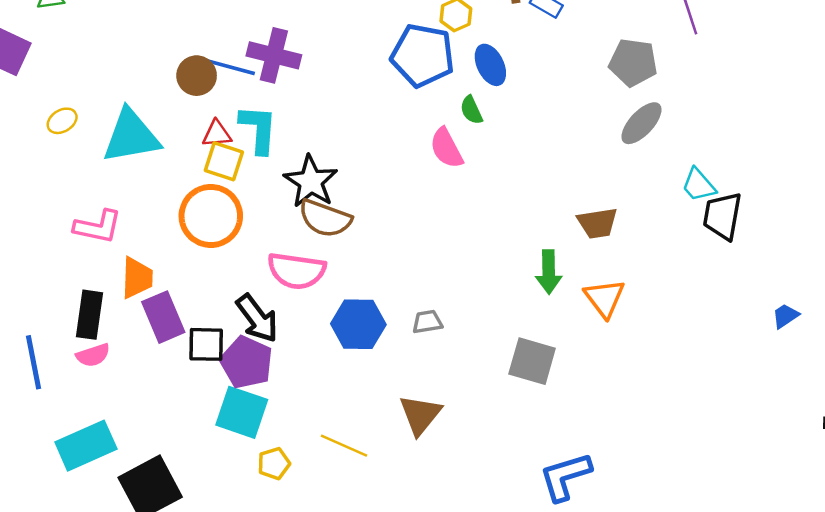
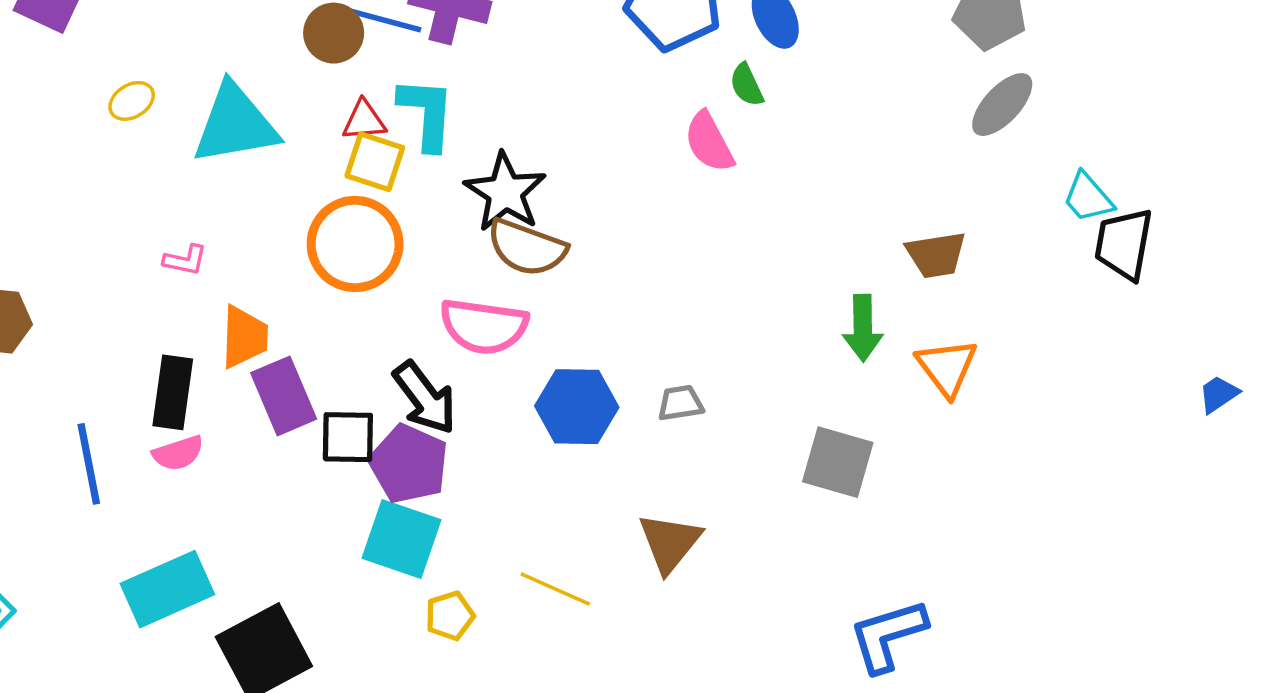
pink L-shape: (98, 227) -> (185, 260), size x0.6

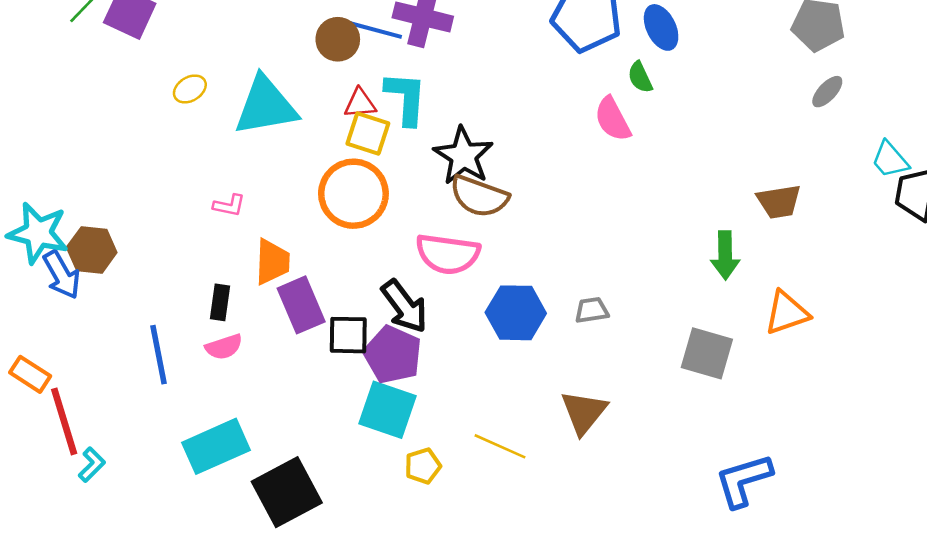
gray ellipse: (1002, 105) -> (827, 92), size x0.7
orange triangle: (947, 367) -> (787, 313), moved, turned 48
black rectangle: (173, 392) -> (220, 302), size x0.7

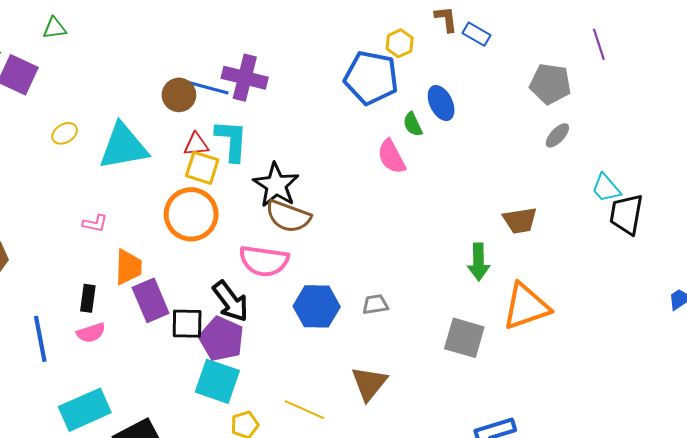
blue ellipse: (661, 27) -> (441, 103), moved
orange triangle: (787, 313) -> (526, 306), size x1.4

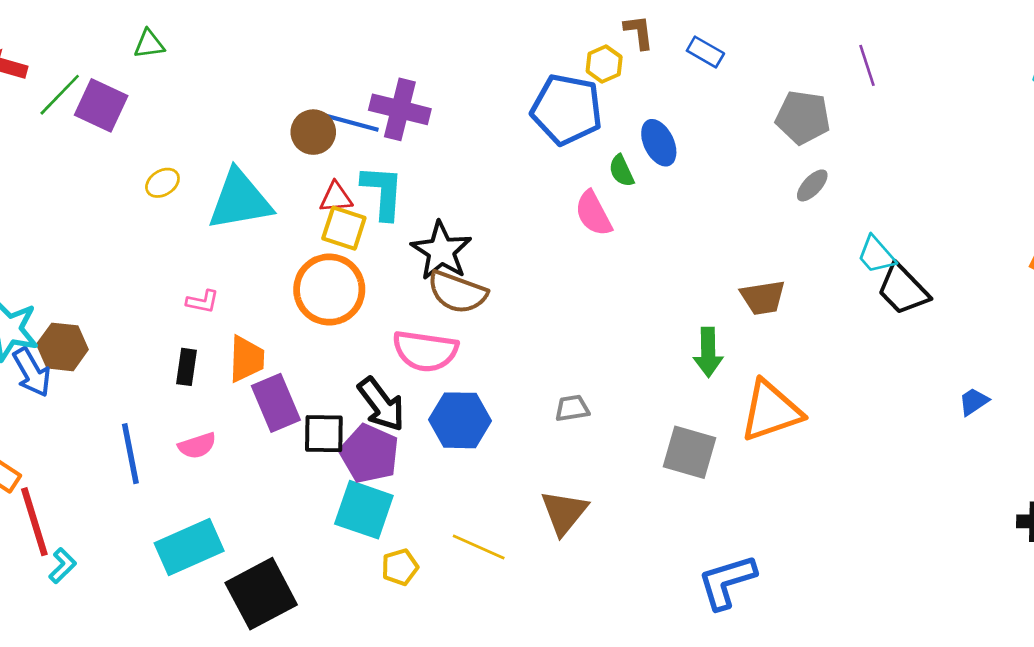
brown L-shape: (446, 19) -> (639, 32), moved
black trapezoid: (626, 214) -> (903, 290), turned -54
black rectangle: (88, 298) -> (186, 367), moved
blue hexagon: (317, 306) -> (460, 420), moved

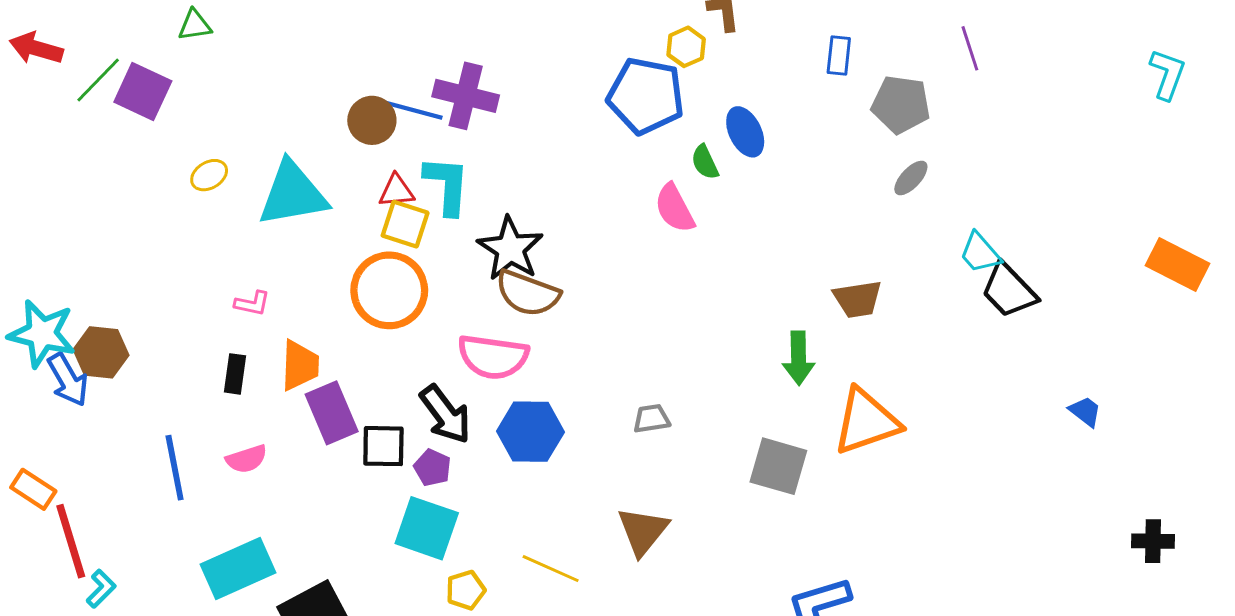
blue rectangle: (705, 52) -> (839, 55), moved, turned 66
blue trapezoid: (974, 402) -> (1085, 411), turned 72
purple pentagon: (369, 454) -> (432, 468), size x0.6

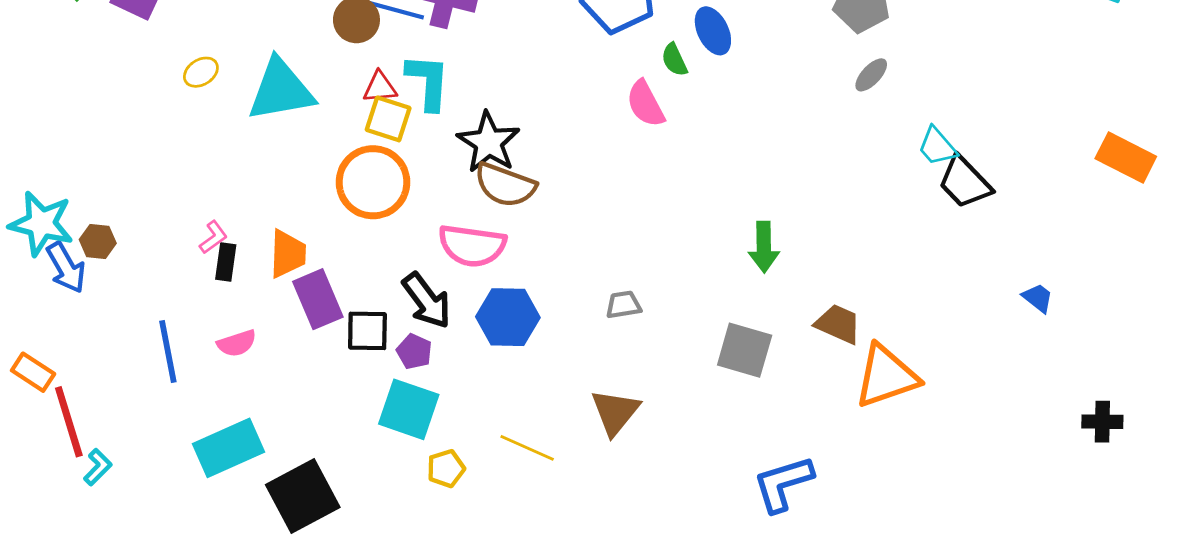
brown trapezoid: (858, 299) -> (838, 324), moved, turned -147
pink L-shape: (252, 303) -> (213, 237), moved, turned -48
brown hexagon: (101, 352) -> (98, 241), size x0.7
orange triangle: (866, 422) -> (886, 376), moved

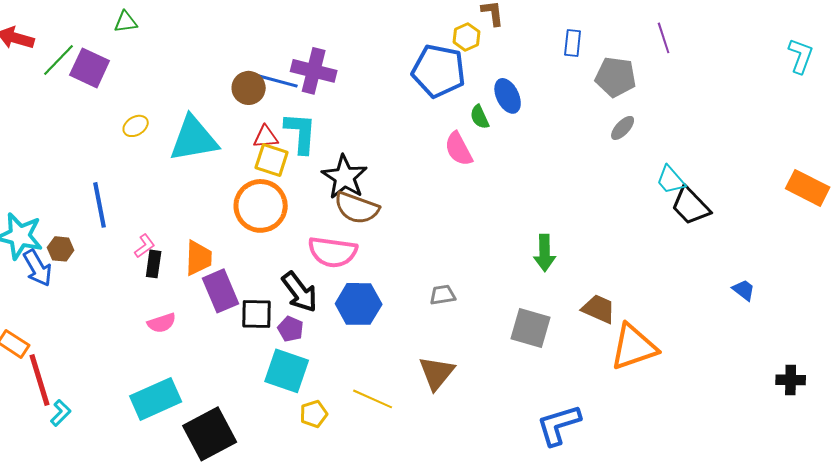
blue line: (168, 352) -> (100, 205), moved

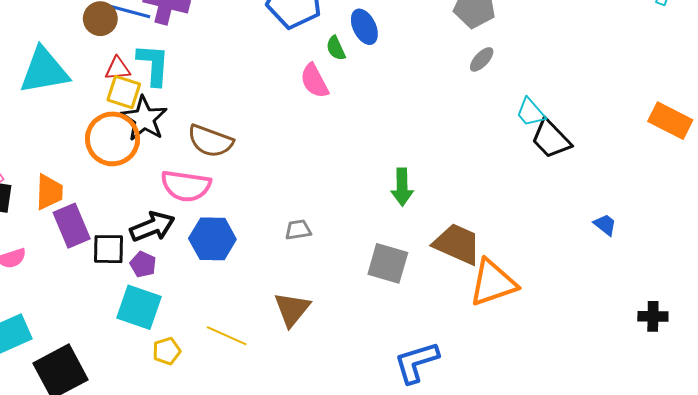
black star: (345, 177) -> (144, 119), moved
black arrow: (300, 292) -> (152, 227), turned -75
brown trapezoid: (599, 309) -> (457, 244), size x1.4

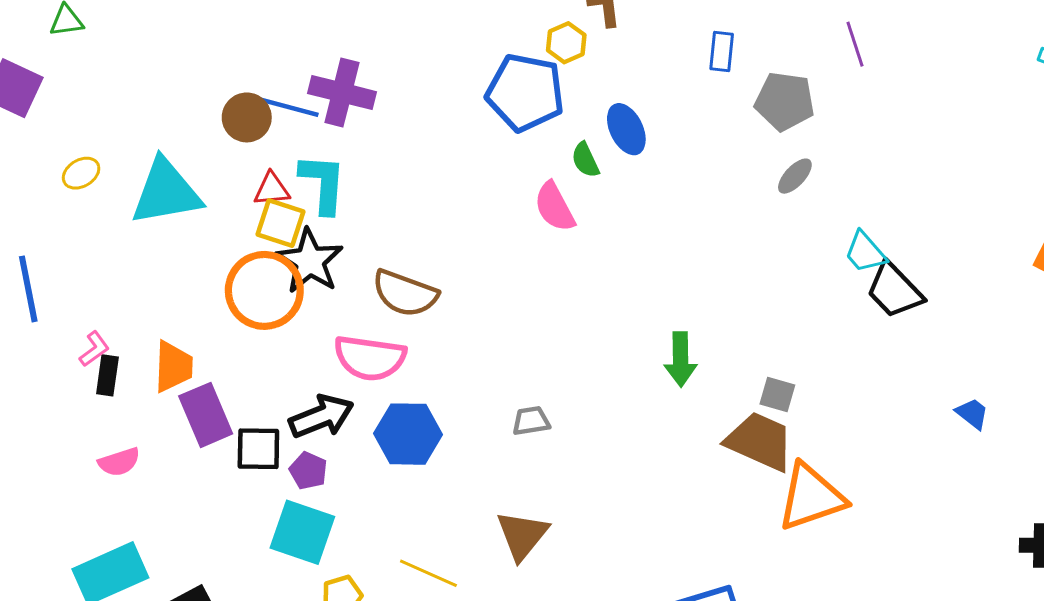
gray square: (388, 263) -> (777, 394), moved, size x0.6

